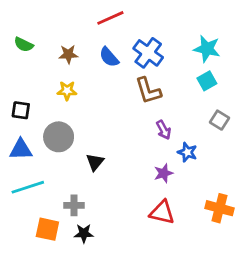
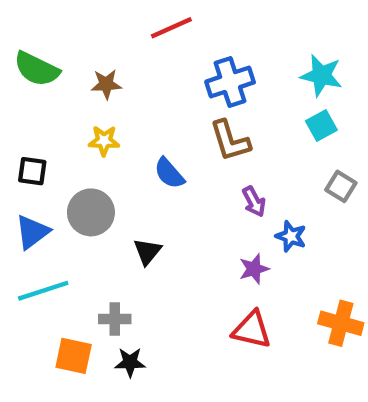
green semicircle: (24, 44) -> (37, 69), size x1.5
blue cross: (148, 53) -> (230, 82), turned 36
blue semicircle: (109, 57) -> (169, 173), moved
blue triangle: (21, 149) -> (32, 232), turned -35

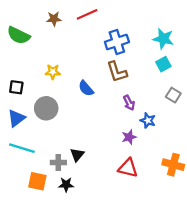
brown star: (106, 84) -> (54, 19), moved
black triangle: (147, 252) -> (77, 155), moved
cyan line: (43, 291) -> (22, 148), turned 35

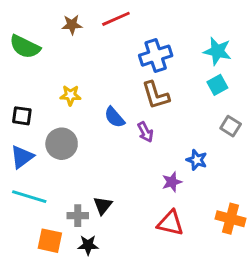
purple arrow: (129, 103) -> (145, 132), moved

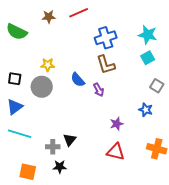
gray circle: (62, 144) -> (42, 87), moved
blue star: (197, 160) -> (146, 110), moved
orange square: (50, 241) -> (28, 172), moved

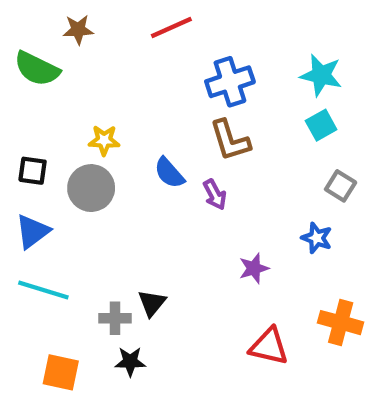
brown star: (49, 17) -> (78, 30), moved
red triangle: (116, 152) -> (269, 346), moved

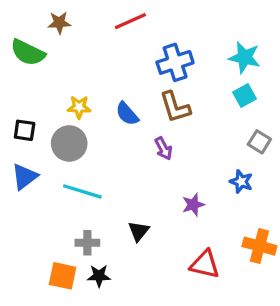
blue semicircle: (169, 173) -> (127, 114), moved
cyan line: (43, 290) -> (82, 191), moved
black triangle: (152, 303) -> (139, 231), moved
orange square: (61, 372) -> (63, 276), moved

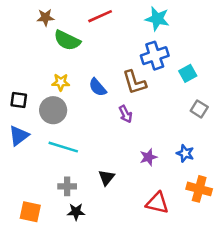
green semicircle: (28, 53) -> (67, 40), moved
cyan star: (245, 57) -> (157, 19), moved
blue cross: (175, 62) -> (155, 56), moved
blue star: (241, 182) -> (185, 153), moved
orange square: (63, 276) -> (30, 212), moved

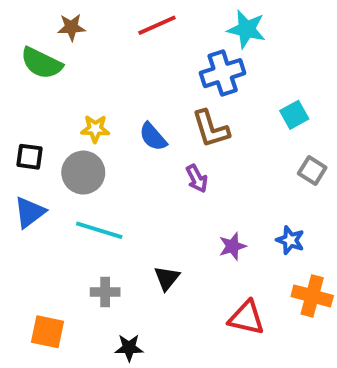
green semicircle: (67, 40) -> (41, 63), moved
blue cross: (155, 56) -> (223, 73), moved
black star: (76, 212) -> (129, 348), moved

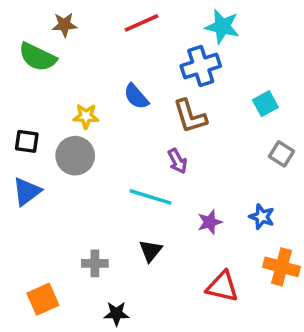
blue semicircle: (153, 137) -> (136, 96), moved
cyan line: (99, 230) -> (151, 197), moved
orange square: (47, 332) -> (43, 299), turned -36

